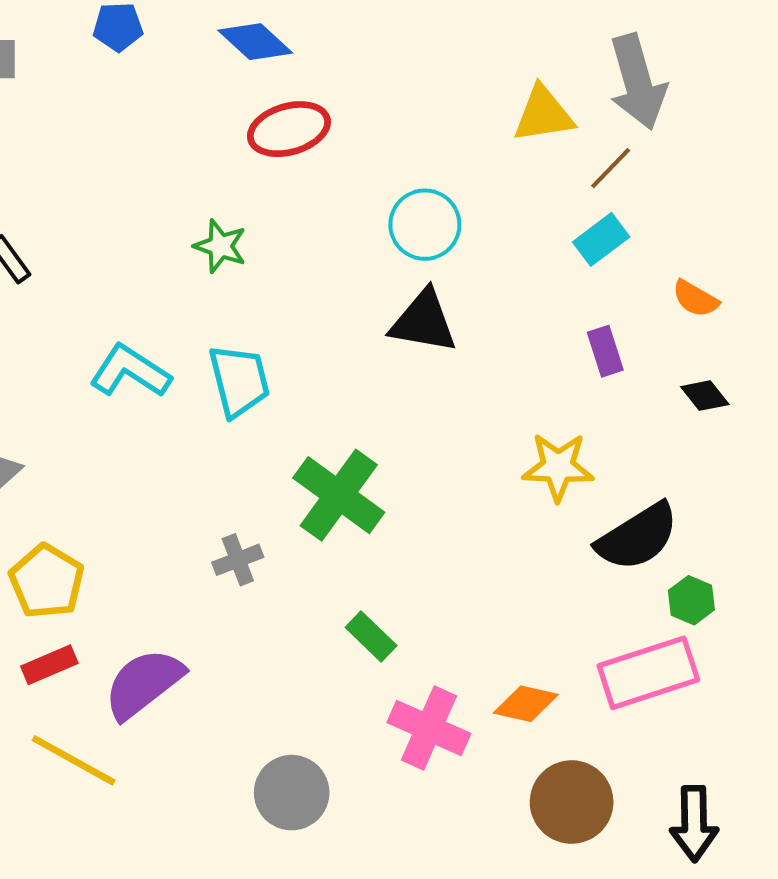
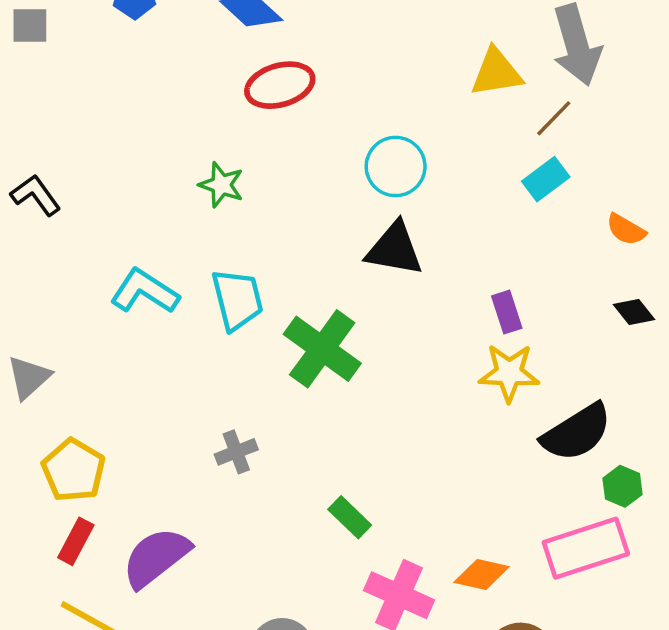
purple rectangle: (605, 351) -> (507, 312), moved
green cross: (339, 495) -> (322, 349), moved
red rectangle: (49, 665) -> (76, 541), turned -39

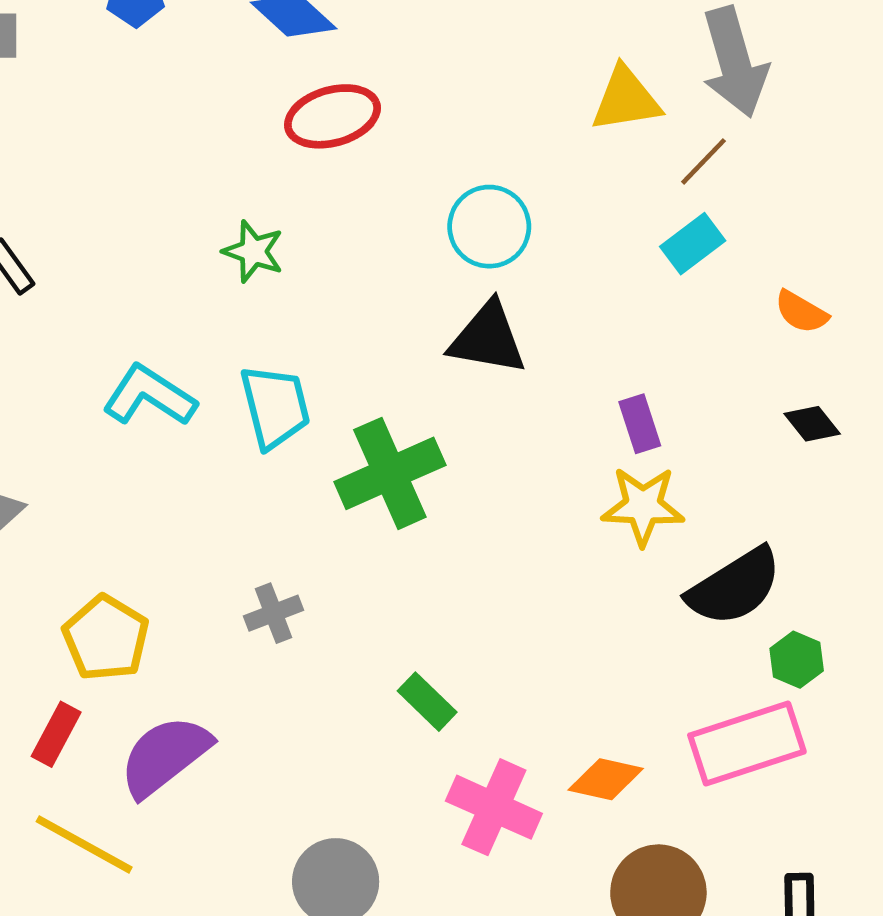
green cross: (322, 349) -> (390, 473), turned 30
yellow pentagon: (73, 470) -> (106, 638), moved

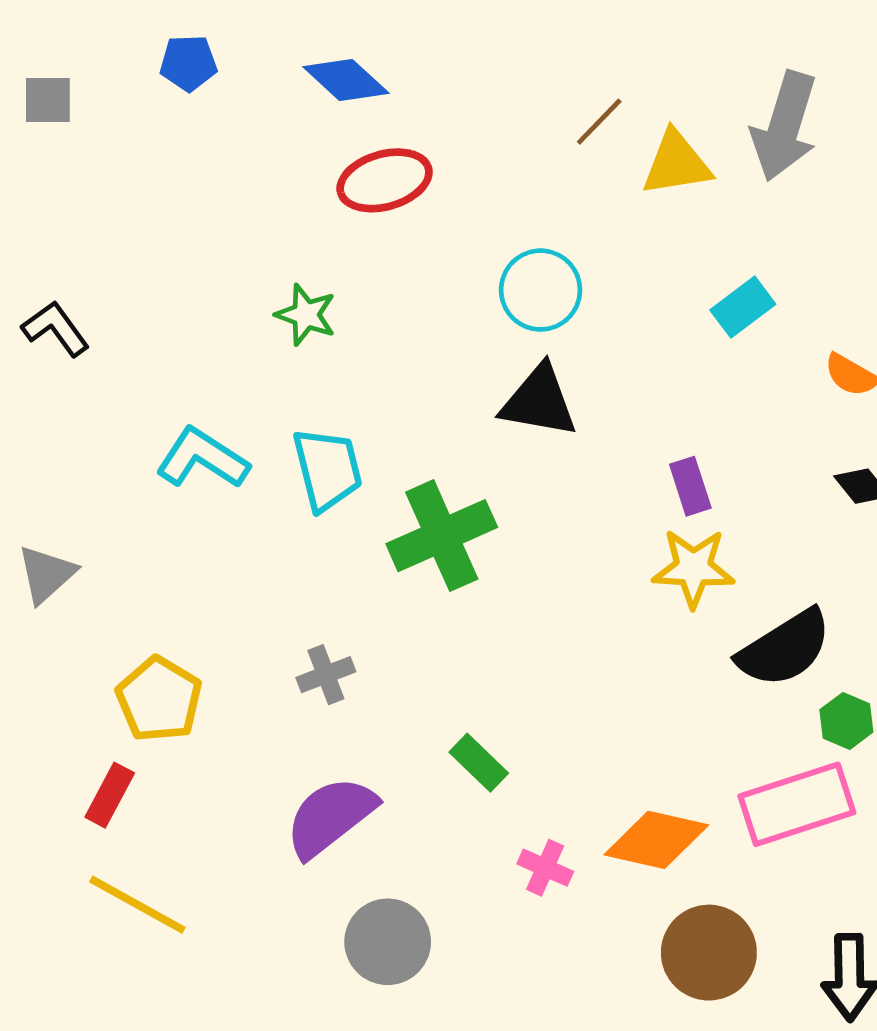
gray arrow: (735, 62) -> (785, 126), turned 33
brown line: (703, 161) -> (599, 122), moved
purple semicircle: (165, 756) -> (331, 817), moved
orange diamond: (606, 779) -> (656, 840), size x1.4
pink cross: (494, 807) -> (545, 868), size x0.6

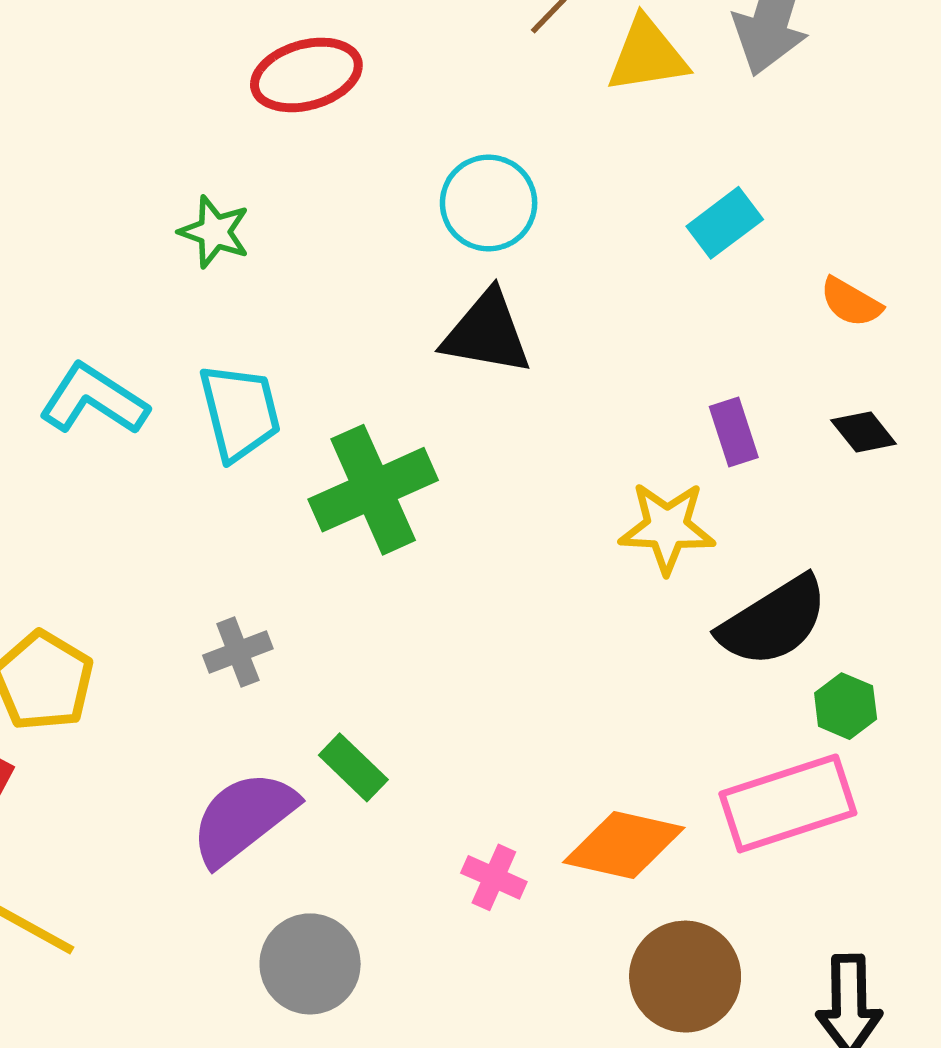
purple rectangle: (690, 486) -> (734, 432), moved
green rectangle: (479, 763) -> (353, 767), moved

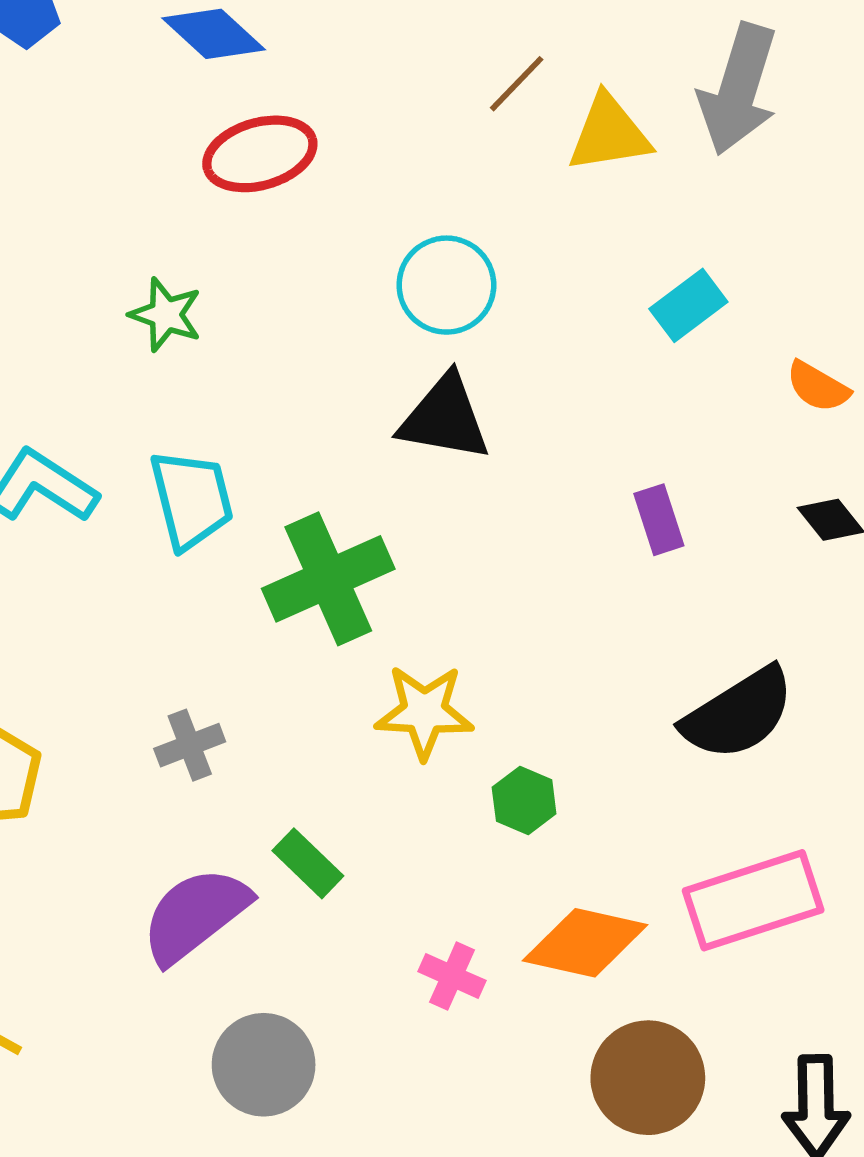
purple rectangle: (734, 432) -> (659, 520), moved
yellow star: (667, 528) -> (424, 712), moved
green hexagon: (846, 706) -> (524, 801), moved

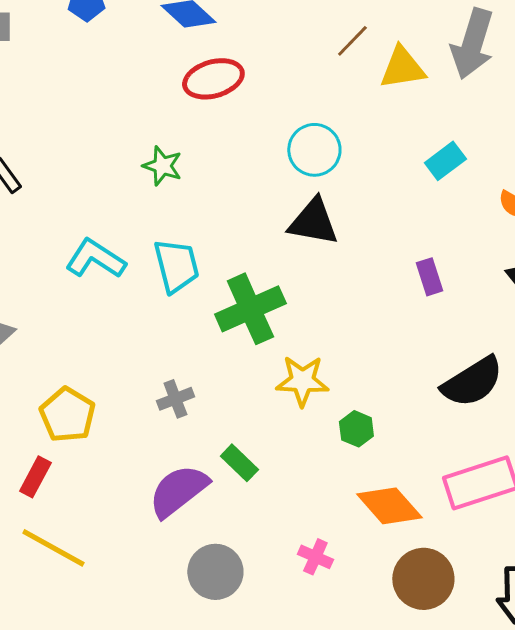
orange diamond: (585, 943) -> (389, 506), turned 36
pink cross: (452, 976) -> (315, 557), moved

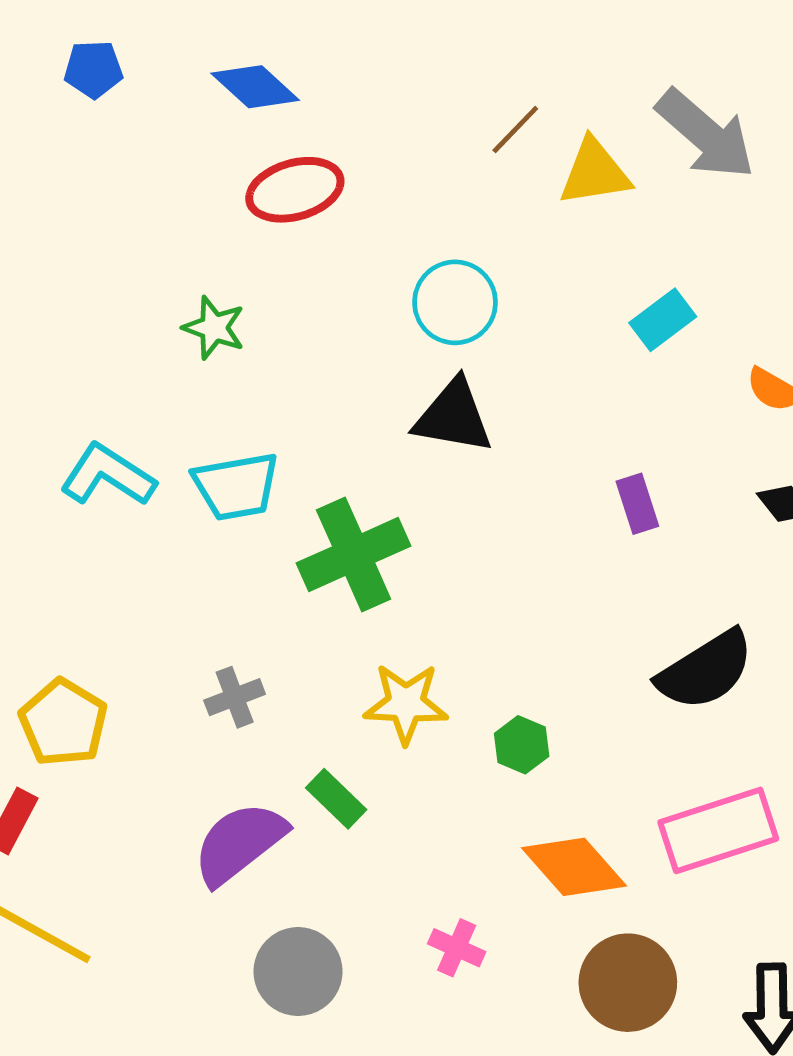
gray arrow: (472, 44) -> (706, 134), turned -66
cyan trapezoid: (176, 266) -> (236, 486), turned 94
yellow star: (302, 381) -> (406, 704), moved

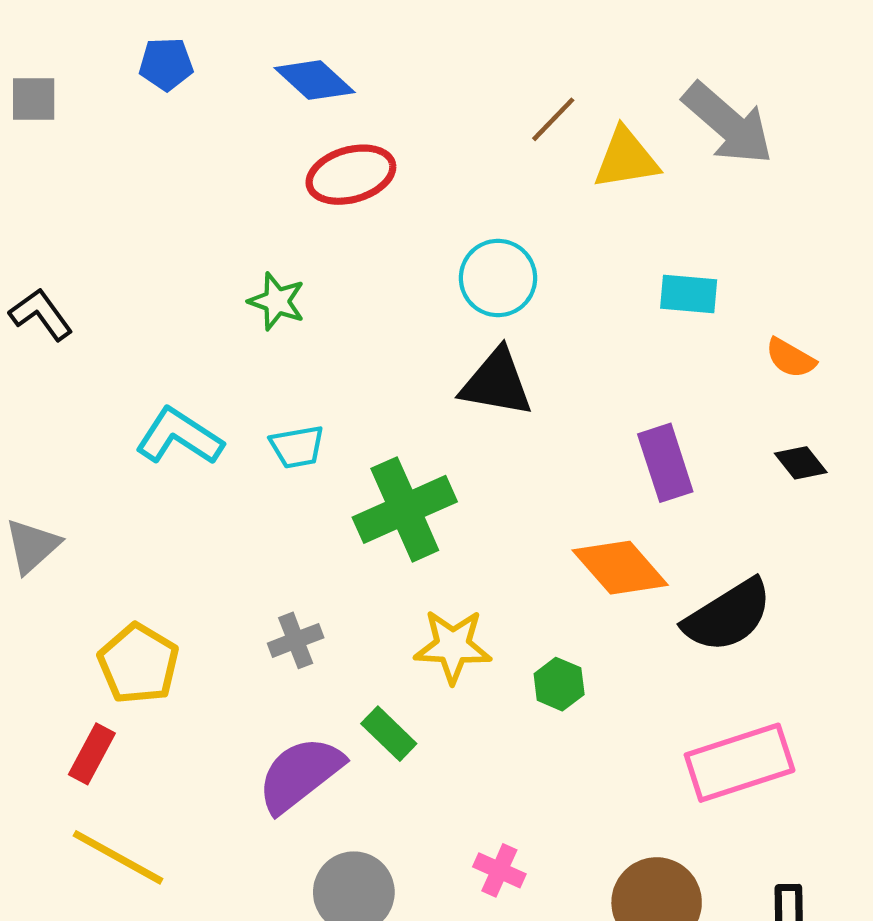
cyan rectangle: (663, 320) -> (689, 294), turned 42
cyan trapezoid: (236, 486) -> (297, 447), size x0.7
purple rectangle: (637, 504) -> (665, 463), size x1.4
orange diamond: (574, 867) -> (620, 568), moved

